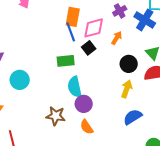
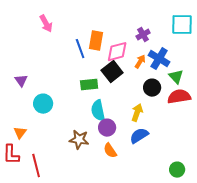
blue cross: (145, 20) -> (159, 59), moved
blue line: (71, 32) -> (80, 49), moved
black square: (89, 48) -> (112, 72), size x1.5
yellow arrow: (127, 89) -> (137, 113), moved
blue semicircle: (133, 117) -> (139, 136), moved

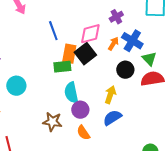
orange rectangle: (96, 41) -> (69, 54), moved

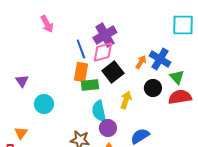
purple cross: (116, 17) -> (105, 35), moved, size x1.6
pink diamond: (90, 34) -> (103, 52), moved
orange rectangle: (69, 54) -> (81, 72), moved
yellow arrow: (110, 95) -> (126, 100), moved

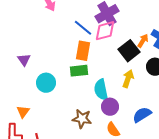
blue line: (81, 49) -> (83, 28), turned -30
black square: (113, 72) -> (129, 51), moved
green rectangle: (90, 85) -> (79, 71), moved

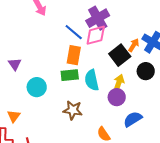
cyan semicircle: (101, 90) -> (92, 80), moved
purple circle: (110, 107) -> (117, 97), moved
brown star: (82, 119) -> (73, 110), moved

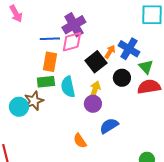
blue line: (74, 32) -> (50, 39), turned -42
cyan circle: (37, 87) -> (19, 107), moved
brown star: (73, 110) -> (34, 101), moved, turned -30

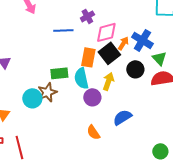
purple cross: (74, 25) -> (87, 16), size x0.6
pink diamond: (72, 42) -> (106, 32), moved
orange rectangle: (50, 62) -> (88, 57), moved
purple circle: (93, 104) -> (92, 97), moved

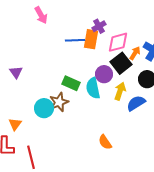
orange rectangle: (88, 57) -> (91, 39), moved
green rectangle: (59, 73) -> (71, 83), turned 30
purple circle: (92, 97) -> (104, 74), moved
blue semicircle: (122, 117) -> (136, 103), moved

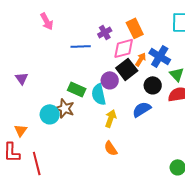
orange rectangle: (91, 39) -> (135, 28), moved, turned -36
yellow arrow: (120, 91) -> (111, 118), moved
brown star: (59, 102) -> (65, 108), turned -30

